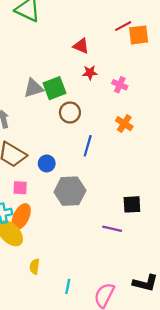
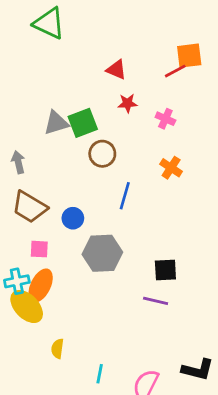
red line: (123, 26) -> (175, 71), moved
black square: (132, 204) -> (165, 270), moved

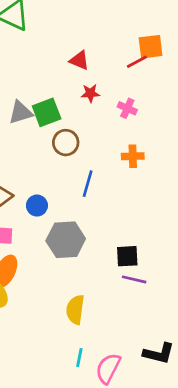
orange cross: (171, 168) -> (133, 156), turned -35
purple line: (156, 301) -> (134, 279), moved
yellow semicircle: (57, 349) -> (75, 310), moved, size x1.5
cyan line: (100, 374) -> (79, 357), moved

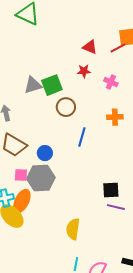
red triangle: (79, 60) -> (90, 47), moved
gray hexagon: (66, 240) -> (41, 178), moved

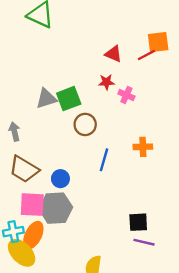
pink cross: (111, 82) -> (126, 95), moved
orange cross: (115, 117) -> (143, 147), moved
pink square: (21, 175) -> (32, 205), size x1.6

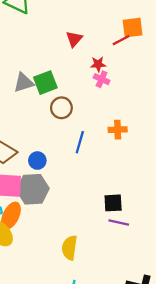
red triangle: (113, 54) -> (74, 39), moved, turned 48
red star: (106, 82) -> (98, 64), moved

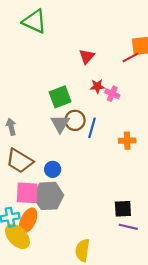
red star: (98, 64) -> (97, 86), moved
gray triangle: (24, 83) -> (60, 124), moved, turned -42
blue line: (80, 142) -> (92, 128), moved

